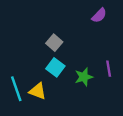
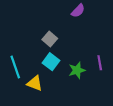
purple semicircle: (99, 15) -> (78, 11), moved
cyan line: (16, 89) -> (15, 67), moved

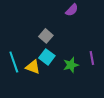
yellow triangle: (35, 83) -> (33, 67), moved

